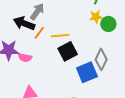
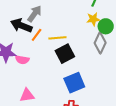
gray diamond: (101, 59) -> (100, 43), moved
blue square: (87, 72) -> (74, 83), moved

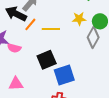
yellow star: (93, 19) -> (79, 19), moved
black square: (65, 54) -> (47, 60), moved

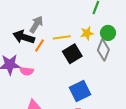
yellow line: (51, 29) -> (62, 37), moved
black square: (47, 60) -> (72, 54), moved

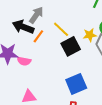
yellow star: (87, 33) -> (90, 35), moved
yellow line: (62, 37) -> (61, 29), turned 48

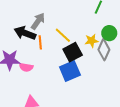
orange line: (38, 36) -> (40, 42), turned -40
blue square: (76, 84) -> (70, 71), moved

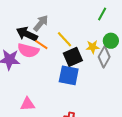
orange line: (40, 42) -> (41, 45), turned -56
pink semicircle: (26, 67) -> (28, 51), moved, size x1.5
blue square: (70, 71) -> (69, 75), turned 30

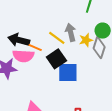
gray arrow: (41, 23) -> (71, 32), moved, turned -42
black square: (73, 57) -> (56, 59), moved

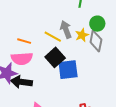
black arrow: (19, 40) -> (21, 82), moved
orange line: (35, 48) -> (24, 41), moved

